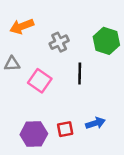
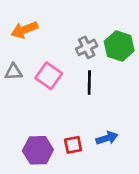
gray cross: (59, 42) -> (87, 47), moved
pink square: (40, 81) -> (49, 76), moved

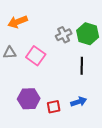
black line: (89, 83) -> (82, 66), moved
purple hexagon: (38, 150) -> (29, 99), moved

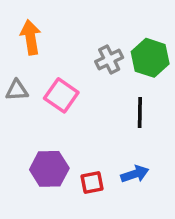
orange arrow: (18, 22) -> (31, 37), turned 102

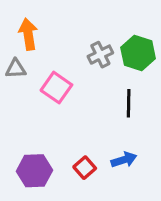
gray triangle: (17, 90) -> (16, 69), moved
purple hexagon: (49, 169) -> (34, 171), moved
red square: (92, 183) -> (85, 168), turned -30

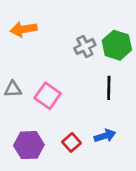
orange arrow: (28, 34) -> (24, 29), turned -90
gray triangle: (16, 69) -> (13, 89), moved
pink square: (56, 88) -> (48, 96), moved

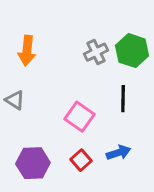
orange arrow: (24, 29) -> (27, 51), moved, turned -75
gray triangle: (13, 89) -> (15, 100), turned 36
pink square: (48, 96) -> (79, 117), moved

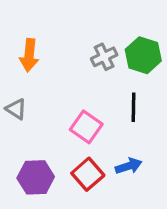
red square: (81, 160) -> (88, 174), size x1.4

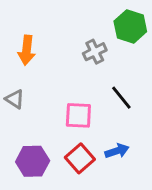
green hexagon: (143, 55) -> (130, 26), moved
black line: (133, 107) -> (121, 98), turned -40
pink square: (86, 127) -> (78, 115), turned -32

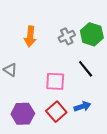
green hexagon: (130, 26) -> (92, 34), moved
orange arrow: (27, 50) -> (30, 36), moved

